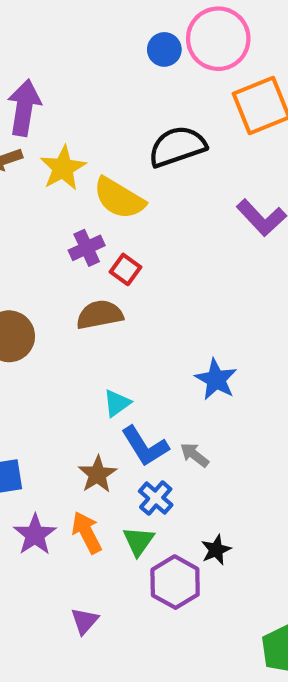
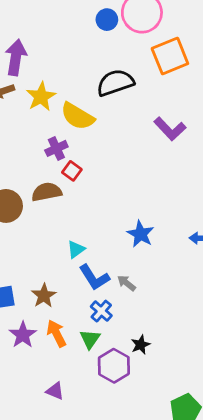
red square: (125, 269) -> (72, 171), moved
brown semicircle: (100, 315) -> (47, 192), moved
brown star: (97, 474) -> (44, 296), moved
purple triangle: (85, 621) -> (55, 391), turned -48

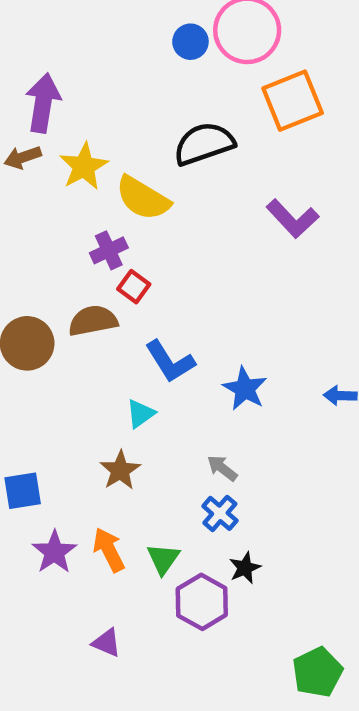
blue L-shape: (94, 277) -> (170, 361), moved
brown star: (44, 296) -> (120, 470), moved
blue cross: (101, 311) -> (220, 513), moved

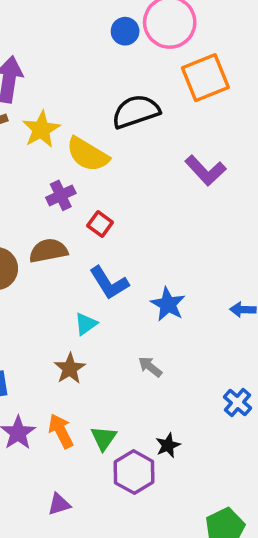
red square: (134, 287) -> (100, 224), moved
blue cross: (220, 513) -> (238, 402), moved
purple triangle: (107, 643) -> (59, 504), turned -40

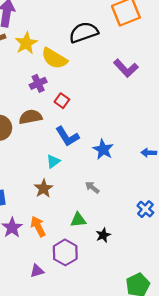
green triangle: (104, 438) -> (78, 220), moved, turned 49
purple hexagon: (134, 472) -> (65, 252), moved

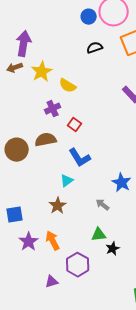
black semicircle: (84, 32) -> (95, 48), moved, size x0.6
yellow semicircle: (54, 58) -> (68, 86), size x0.7
blue star: (103, 149) -> (122, 183), moved
green triangle: (78, 220) -> (99, 235), moved

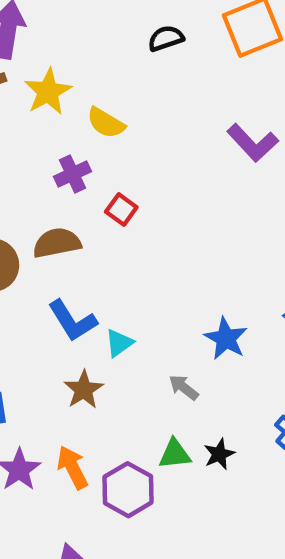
blue L-shape: (80, 158) -> (72, 321), moved
cyan triangle: (67, 181) -> (119, 343), moved
black star: (113, 249) -> (219, 454), moved
purple hexagon: (78, 265) -> (128, 490), moved

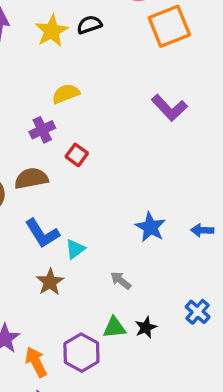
black semicircle: (166, 38) -> (89, 25), moved
yellow star: (48, 92) -> (52, 31), moved
yellow semicircle: (106, 123) -> (66, 94), turned 128
blue star: (226, 338) -> (150, 227), moved
orange arrow: (72, 467) -> (36, 362), moved

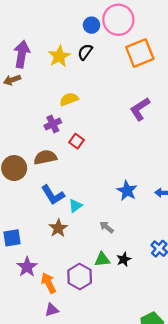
black semicircle: (89, 25) -> (85, 52), turned -35
purple L-shape: (169, 108) -> (140, 109), turned 100

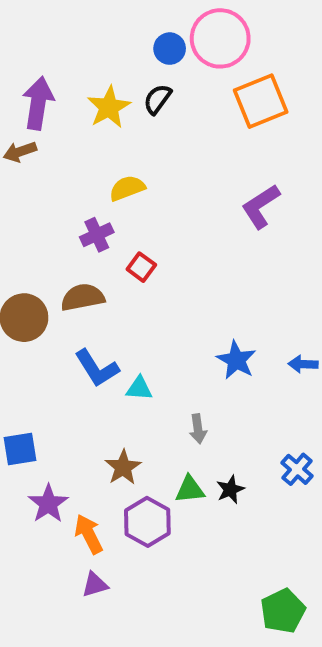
cyan triangle: (75, 206) -> (139, 388), turned 40
gray arrow: (107, 227) -> (198, 429), turned -136
brown star: (58, 228) -> (123, 467), moved

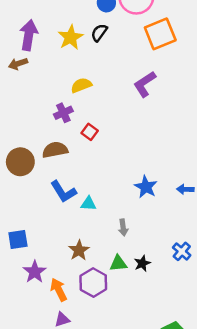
purple L-shape: (261, 206) -> (145, 84), moved

